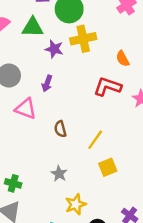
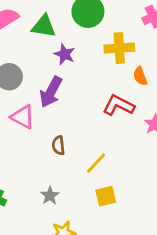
yellow cross: (83, 39) -> (119, 48), moved
purple arrow: (47, 83) -> (51, 92), size x1.6

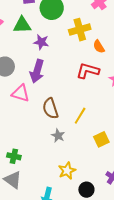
brown semicircle: (58, 145) -> (50, 109), size x1.5
gray star: (50, 196) -> (58, 136), moved
yellow square: (106, 196) -> (101, 139), moved

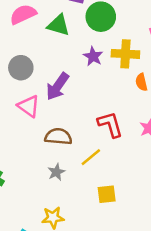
purple star: (41, 42) -> (93, 56), moved
red L-shape: (88, 71) -> (110, 124), moved, turned 40
brown semicircle: (50, 109) -> (58, 137), turned 95

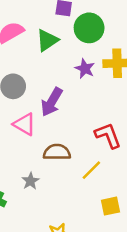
green triangle: (58, 25) -> (47, 40), turned -45
gray star: (56, 172) -> (30, 181), moved

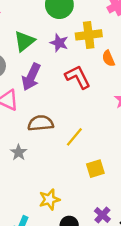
green triangle: (47, 40) -> (24, 41), moved
red L-shape: (108, 136) -> (78, 77), moved

